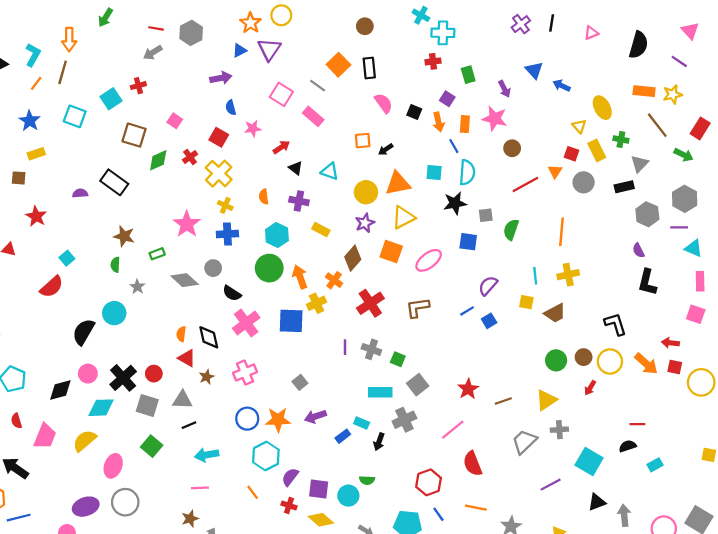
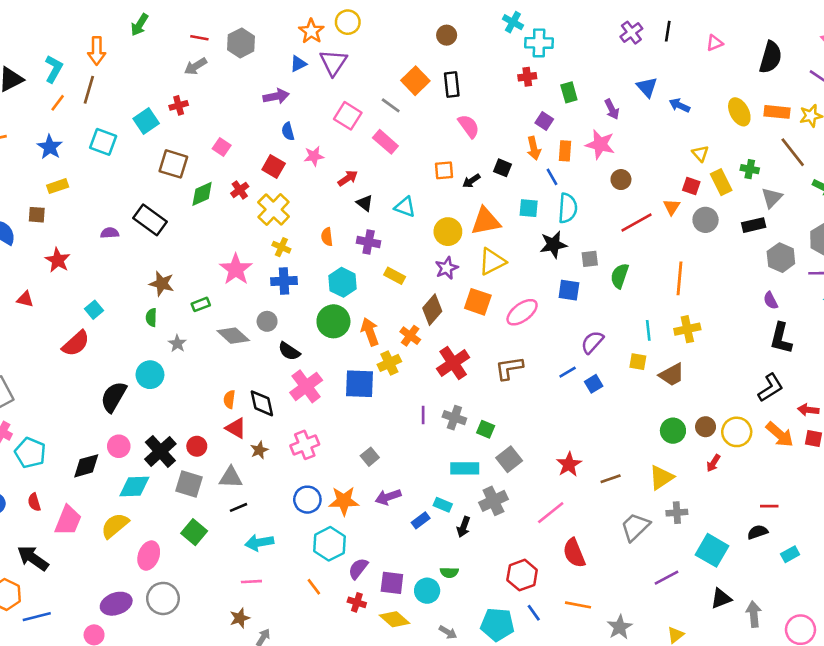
yellow ellipse: (602, 108) -> (739, 112), moved
black square: (414, 112) -> (503, 168), moved
black L-shape: (615, 324) -> (771, 388), moved, turned 75

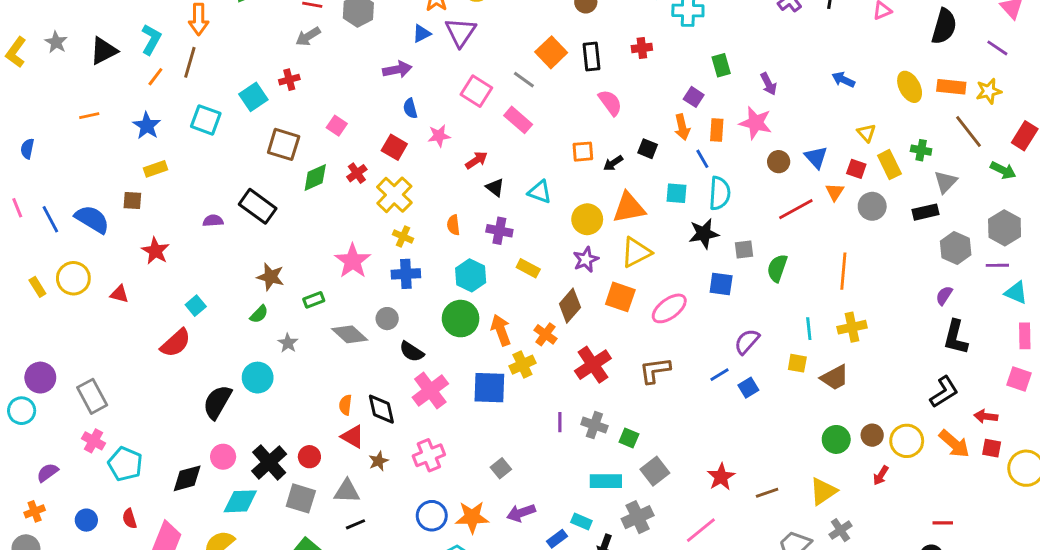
red cross: (527, 77) -> (642, 48), moved
blue triangle: (647, 87) -> (816, 157), moved
purple semicircle: (771, 301) -> (944, 296), turned 60
green semicircle: (151, 317) -> (259, 314), turned -138
gray cross: (677, 513) -> (840, 530), turned -30

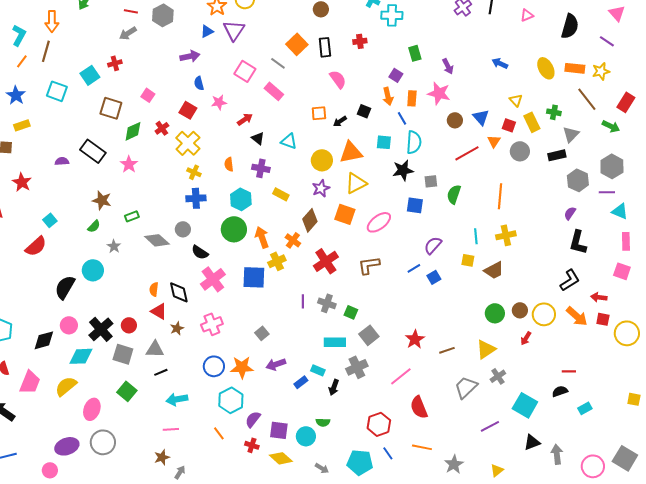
pink star: (353, 261) -> (129, 164), moved, size x0.7

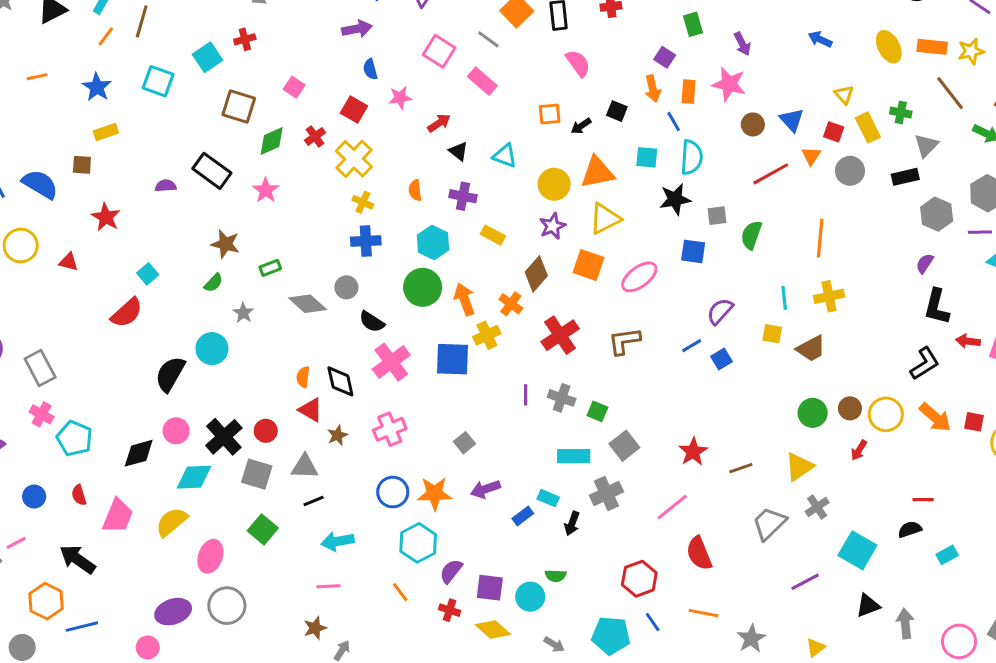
red arrow: (599, 297) -> (968, 341), moved

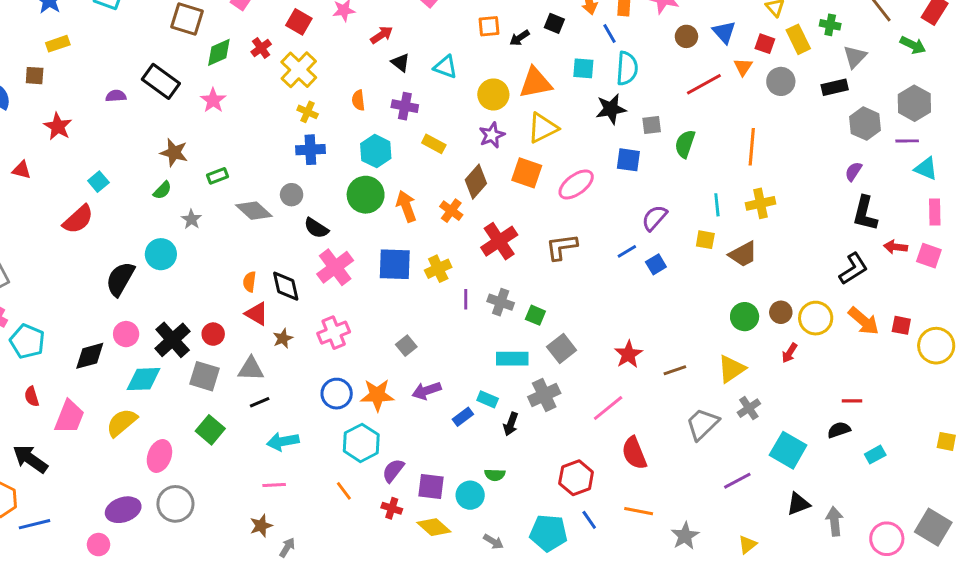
yellow cross: (487, 335) -> (438, 269), moved

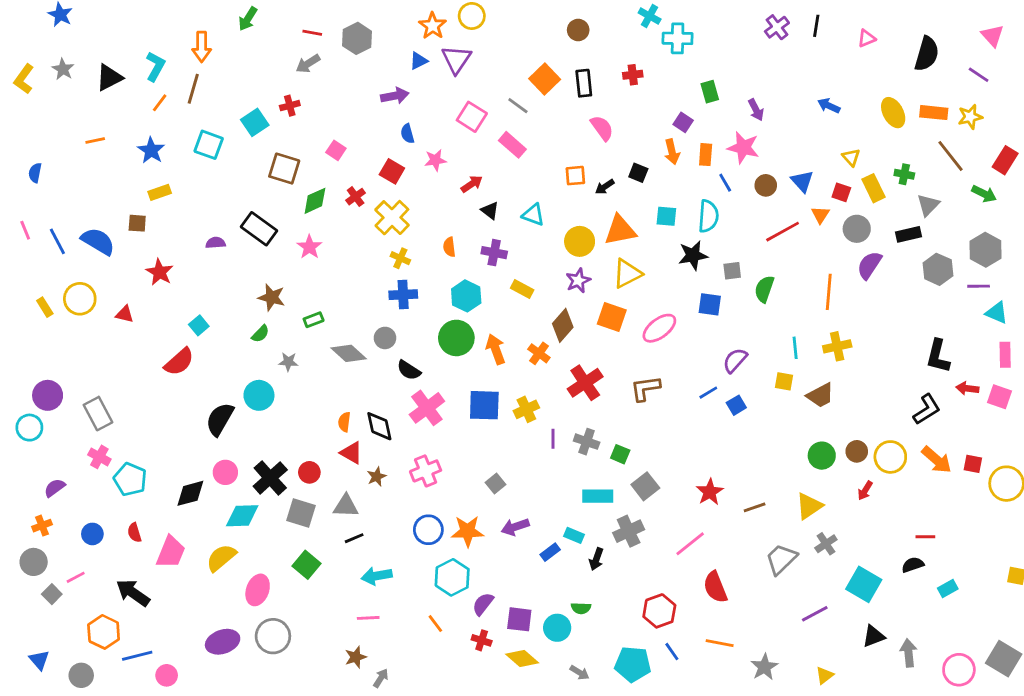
blue line: (610, 34) -> (725, 183), moved
purple semicircle: (853, 171) -> (869, 265), moved, size x1.5
gray star: (191, 219) -> (288, 362), turned -30
pink circle: (98, 545) -> (167, 675), moved

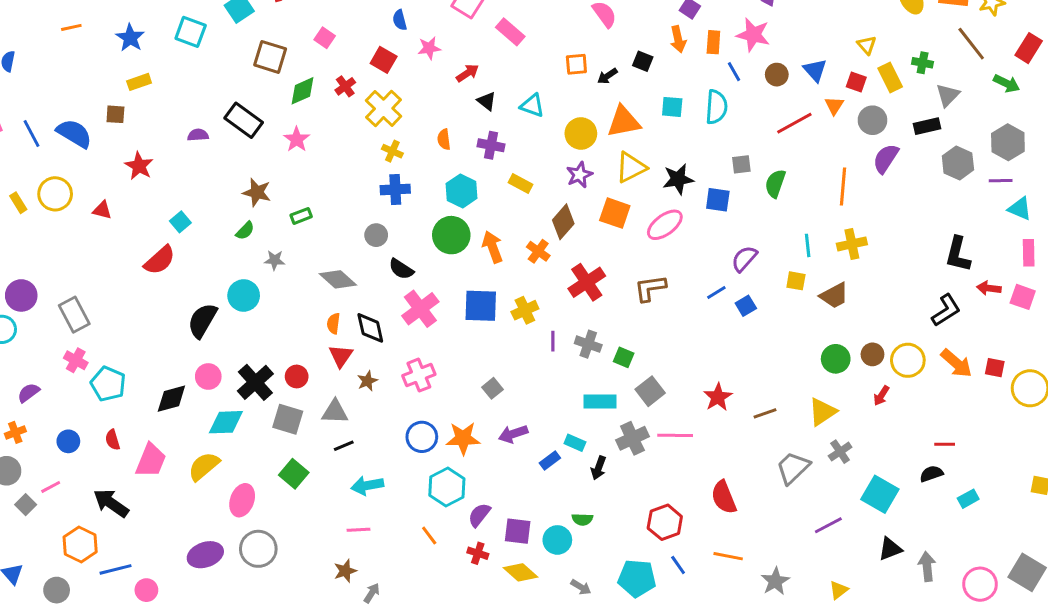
black star: (693, 255) -> (678, 179), moved
gray diamond: (349, 353) -> (338, 279), moved
red triangle: (351, 453) -> (341, 356), turned 35
pink line: (690, 544) -> (675, 435), moved, turned 40

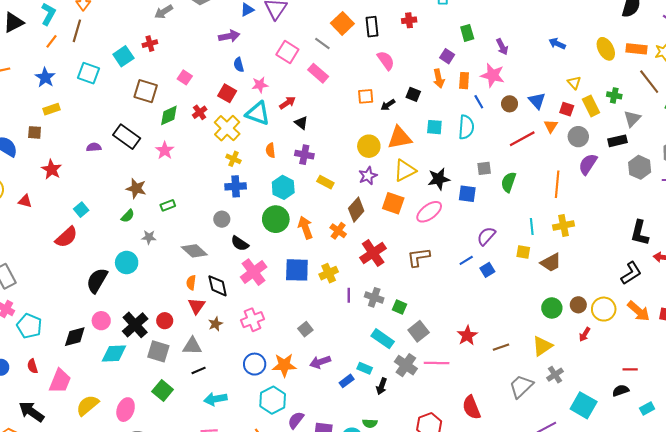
cyan triangle: (532, 105) -> (258, 113), moved, size x1.4
cyan rectangle: (600, 402) -> (383, 339), turned 35
gray cross: (632, 438) -> (406, 365), turned -30
yellow semicircle: (204, 466) -> (87, 405), moved

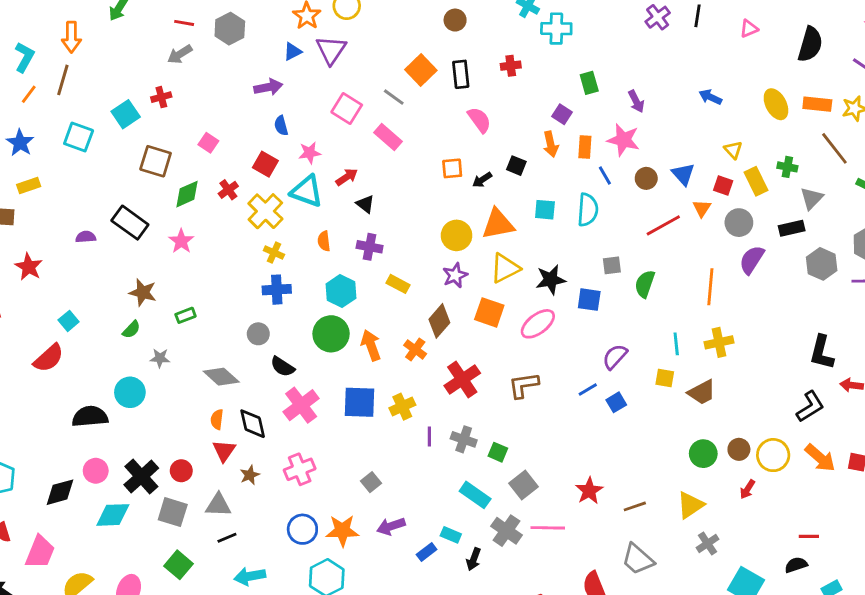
black semicircle: (97, 280) -> (90, 417), turned 55
gray trapezoid: (521, 386) -> (638, 559), moved, turned -95

